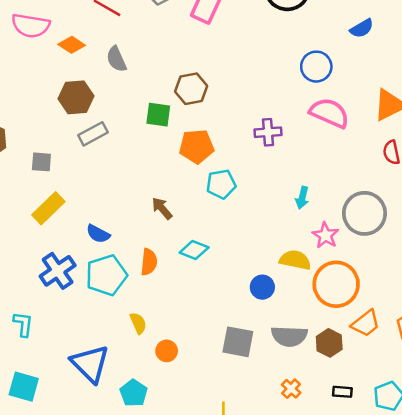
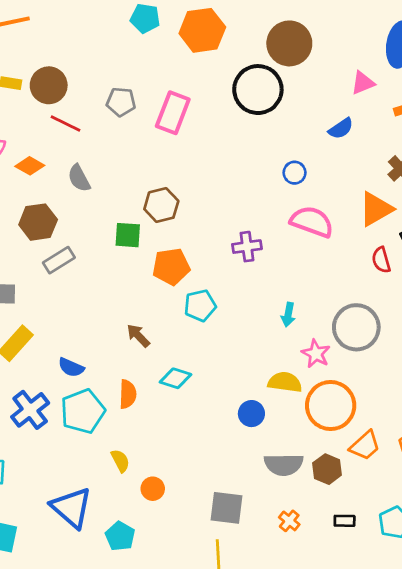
blue circle: (316, 67) -> (295, 173), size x0.7
gray square: (238, 342) -> (227, 508), moved

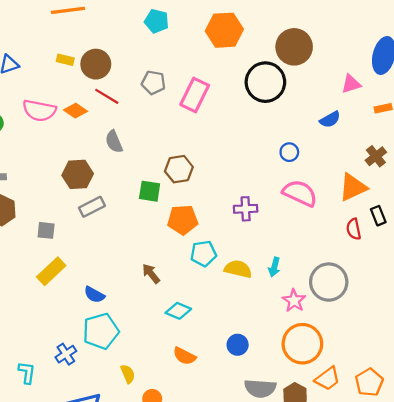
cyan pentagon: (145, 18) -> (157, 21), moved
orange diamond: (30, 166) -> (75, 111), moved
yellow semicircle: (285, 382) -> (238, 269), moved
orange semicircle: (128, 394) -> (184, 356), moved, turned 110
blue cross: (30, 410) -> (66, 354), moved, size x0.7

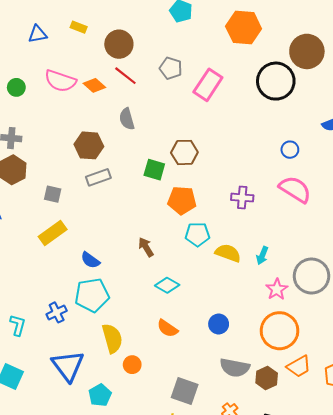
yellow rectangle: (65, 60) -> (79, 27), moved
yellow semicircle: (128, 374) -> (112, 338), size x1.6

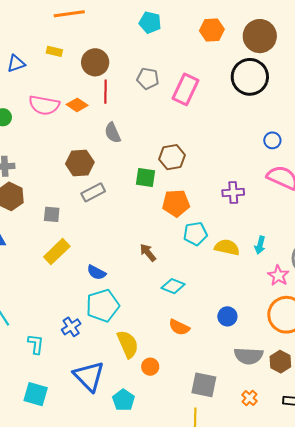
orange hexagon: (244, 28) -> (212, 30), size x0.7
brown circle: (307, 51) -> (260, 36), moved
red line: (125, 76) -> (105, 92), turned 60

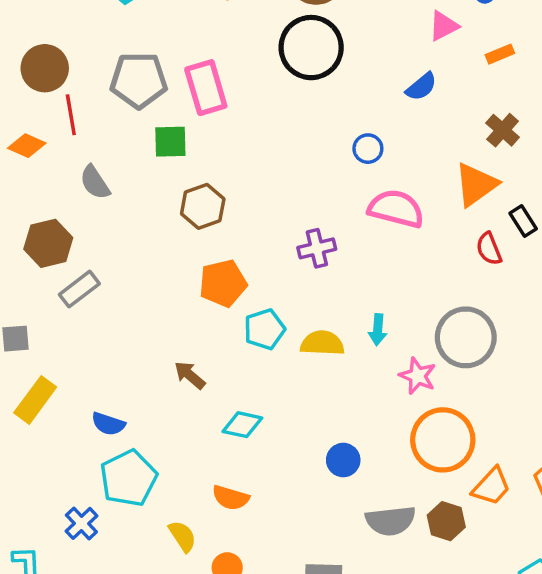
gray pentagon: (148, 79) -> (139, 80), size x1.5
pink rectangle: (186, 89) -> (206, 88), turned -32
green square: (146, 178) -> (170, 142), moved
orange semicircle: (179, 327) -> (231, 498), moved
yellow semicircle: (128, 344) -> (182, 536), size x0.7

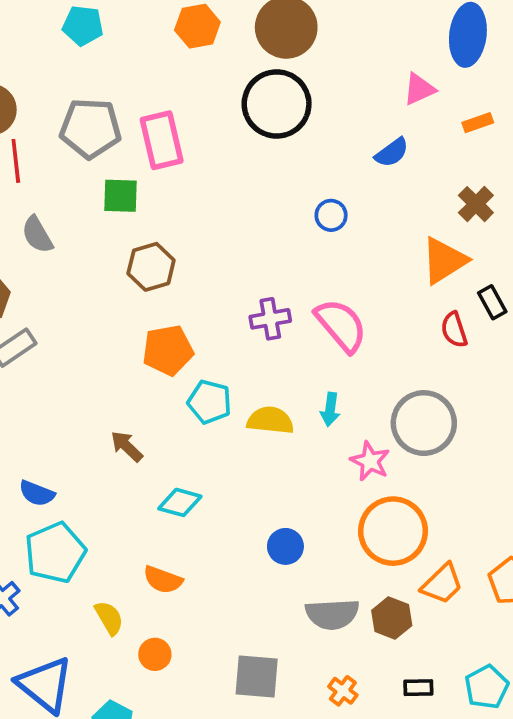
pink semicircle: (396, 209) -> (341, 325), moved, turned 32
cyan pentagon: (265, 329) -> (209, 402), turned 30

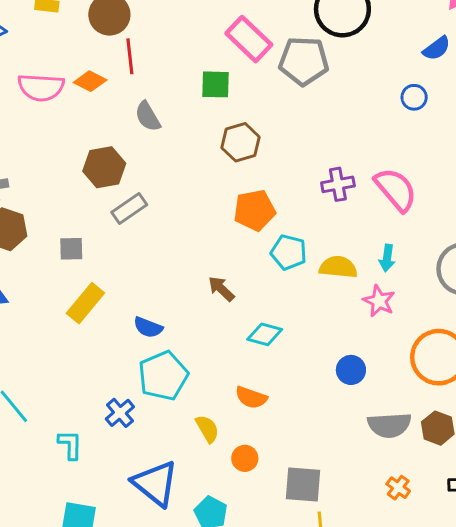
gray pentagon: (90, 128) -> (304, 61), moved
pink rectangle: (162, 140) -> (249, 39), turned -33
blue circle: (331, 215) -> (414, 97), moved
pink star: (370, 461) -> (379, 301), moved
gray square: (257, 676) -> (303, 484), moved

